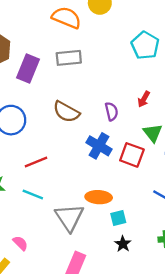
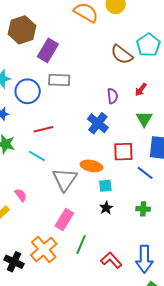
gray rectangle: (69, 58) -> (59, 80), moved
brown semicircle: (66, 112) -> (122, 54), moved
red square: (132, 155) -> (123, 152), moved, turned -30

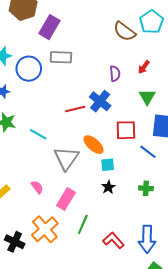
red line: (43, 129) -> (75, 109), moved
orange ellipse: (91, 166) -> (94, 145), turned 30
pink semicircle: (21, 195) -> (37, 187), moved

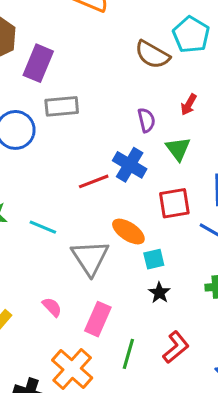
green triangle: (147, 97) -> (178, 149), moved
red L-shape: (113, 240) -> (176, 347), moved, turned 100

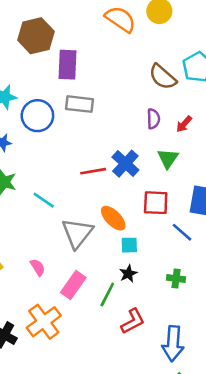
purple rectangle: (38, 63) -> (68, 65), turned -32
purple semicircle: (146, 120) -> (153, 119), moved
green line: (128, 354) -> (107, 295), moved

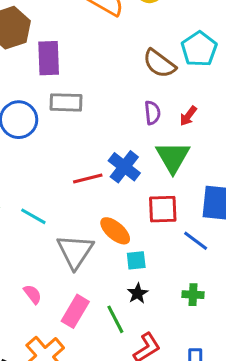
green triangle: (168, 159) -> (173, 157), size x1.4
green line: (107, 295) -> (115, 319), turned -50

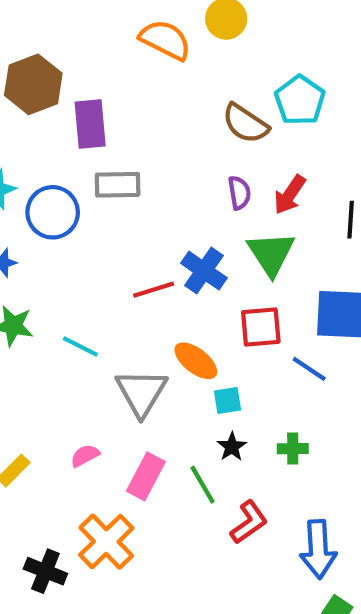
red arrow: (188, 116) -> (290, 195), size x1.4
pink semicircle: (33, 294) -> (85, 456), turned -78
green cross: (193, 295) -> (293, 449), moved

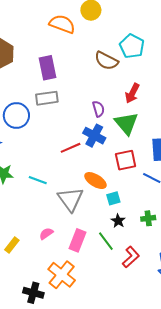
purple rectangle: (90, 124) -> (47, 68), moved
purple semicircle: (239, 193) -> (98, 109), moved

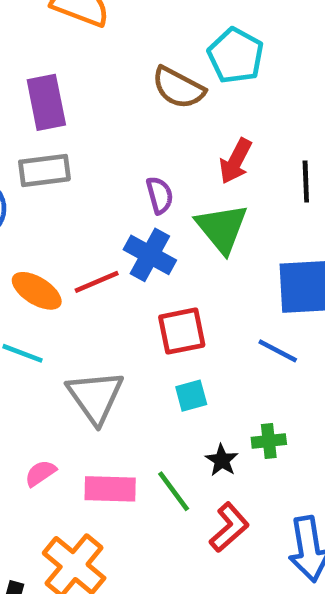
red square: (126, 160) -> (182, 331), moved
orange ellipse: (95, 181) -> (37, 291), moved
black star: (118, 221) -> (222, 460), moved
pink rectangle: (77, 240) -> (110, 489), turned 70

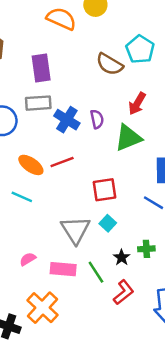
green triangle: (222, 228) -> (128, 138), turned 44
blue cross: (150, 255) -> (67, 120), moved
cyan square: (191, 396) -> (108, 223), turned -35
gray triangle: (95, 397) -> (75, 230), moved

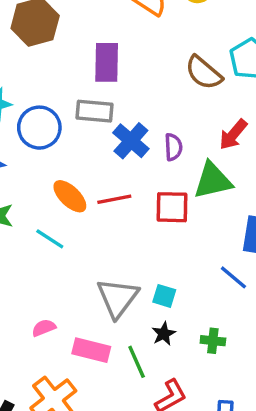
red square: (105, 190) -> (172, 207), moved
cyan square: (108, 223) -> (164, 296), turned -35
black star: (122, 257) -> (164, 334), moved

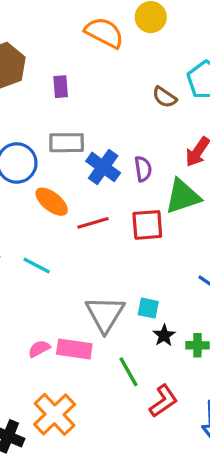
purple rectangle: (107, 62) -> (61, 87), moved, size x0.6
brown semicircle: (204, 73) -> (164, 97), size x0.7
orange ellipse: (70, 196) -> (52, 202), moved
black star: (164, 334) -> (164, 335), moved
pink rectangle: (91, 350) -> (74, 349), moved

